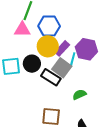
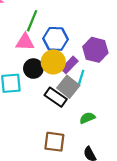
purple hexagon: (86, 49) -> (95, 50), moved
black circle: (32, 64) -> (33, 69), moved

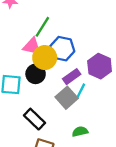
yellow circle: (53, 62) -> (45, 58), moved
black rectangle: (56, 97) -> (35, 119), moved

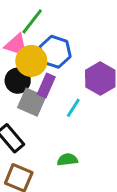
purple rectangle: (72, 77) -> (46, 86), moved, turned -36
gray square: (67, 98) -> (32, 102), moved, turned -30

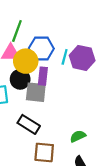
cyan line: (73, 108) -> (65, 57), moved
green semicircle: (67, 160) -> (78, 136), moved

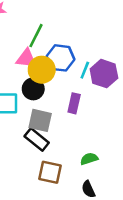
purple rectangle: (43, 76) -> (74, 103), moved
gray square: (36, 92) -> (40, 120), moved

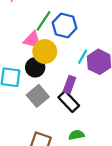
blue hexagon: (61, 58) -> (64, 25), moved
gray square: (40, 120) -> (38, 96), turned 30
black rectangle: (37, 140) -> (69, 101), moved

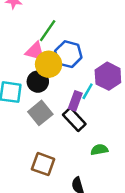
blue hexagon: (64, 25) -> (68, 54), moved
cyan line: (83, 57) -> (88, 91), moved
green semicircle: (76, 135) -> (99, 150), moved

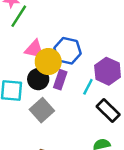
green line: (48, 31) -> (19, 16), moved
purple rectangle: (75, 101) -> (60, 80), moved
black rectangle: (74, 119) -> (108, 111), moved

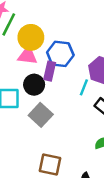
yellow circle: (48, 62) -> (31, 37), moved
purple rectangle: (60, 80) -> (50, 71), moved

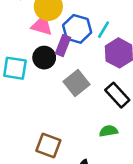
cyan line: (84, 87) -> (103, 30), moved
gray square: (41, 115) -> (77, 83), moved

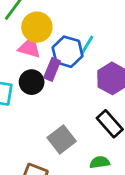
cyan line: (103, 30) -> (87, 45), moved
gray square: (77, 83) -> (62, 139), moved

